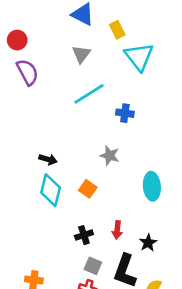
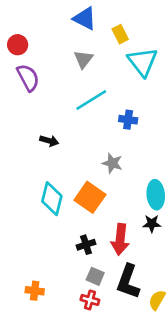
black arrow: (48, 159) -> (49, 141), moved
orange square: (88, 189) -> (90, 197), size x1.6
red arrow: (117, 230) -> (120, 239), size x1.6
black star: (148, 243) -> (152, 224), moved, turned 30

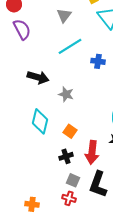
black arrow: (49, 141) -> (38, 77), size x1.5
gray star: (112, 163) -> (66, 94), moved
orange square: (90, 197) -> (70, 131), moved, size x0.6
orange cross: (35, 291) -> (32, 204), moved

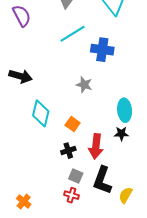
blue cross: (98, 61) -> (102, 50), size x1.5
black arrow: (38, 77) -> (21, 76), moved
gray star: (66, 94) -> (84, 85), moved
orange cross: (32, 204) -> (24, 201), moved, turned 32

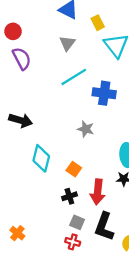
orange cross: (24, 201) -> (17, 233), moved

